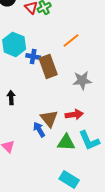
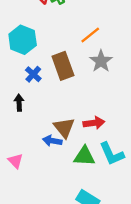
blue cross: (33, 56) -> (33, 74), moved, turned 32
gray star: (82, 80) -> (101, 61), moved, turned -30
blue arrow: (39, 129) -> (52, 141), turned -49

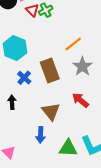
red arrow: (94, 123) -> (80, 100), moved, turned -132
brown triangle: (64, 128) -> (51, 111), moved
blue arrow: (52, 141) -> (41, 135), turned -98

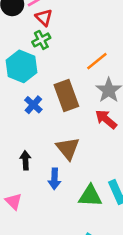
green cross: (46, 10) -> (41, 40), moved
red arrow: (80, 100) -> (106, 119), moved
black arrow: (12, 102) -> (25, 160), moved

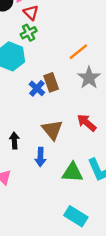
brown rectangle: (66, 95) -> (51, 82), size x0.7
blue cross: (33, 105) -> (37, 88), moved
red arrow: (106, 119) -> (87, 123), moved

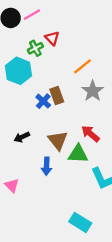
red triangle: (31, 13) -> (52, 38), moved
black arrow: (14, 140) -> (22, 137), moved, turned -112
green triangle: (72, 172) -> (78, 154), moved

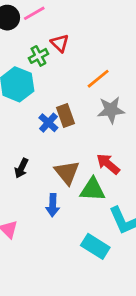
gray star: (93, 91) -> (111, 110), turned 30
black arrow: (22, 137) -> (21, 168), turned -40
cyan rectangle: (80, 222) -> (95, 246), moved

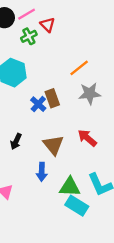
red triangle: (60, 43) -> (48, 25), moved
green cross: (38, 56) -> (29, 36), moved
green triangle: (92, 189) -> (70, 187), moved

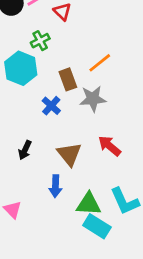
green cross: (29, 36) -> (40, 41), moved
gray star: (90, 94) -> (93, 99), moved
brown rectangle: (52, 98) -> (68, 79), moved

